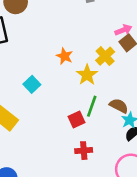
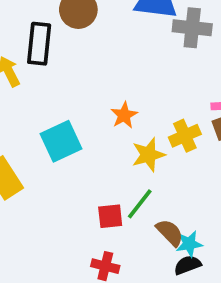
cyan square: (32, 84) -> (61, 141), size x1.5
brown semicircle: (119, 106) -> (170, 233), moved

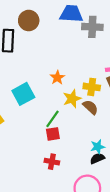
yellow cross: (185, 136) -> (92, 87), turned 35
green line: (140, 204) -> (53, 119), moved
brown semicircle: (170, 233) -> (90, 107), moved

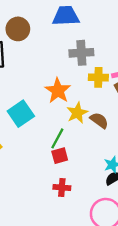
gray cross: (92, 27) -> (81, 53), moved
orange star: (57, 78) -> (58, 91), size x1.5
yellow cross: (92, 87) -> (98, 77), moved

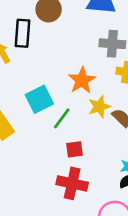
green line: (57, 138) -> (62, 118), moved
red cross: (62, 188) -> (72, 183), size x1.6

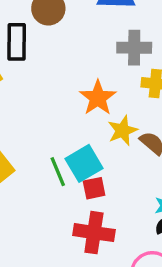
cyan square: (39, 99) -> (84, 163), moved
green line: (62, 118) -> (58, 172), moved, turned -55

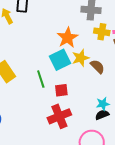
cyan square: (84, 163) -> (60, 60), moved
red cross: (94, 233) -> (59, 116), turned -35

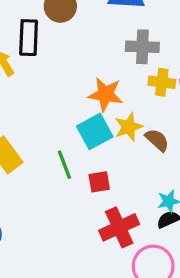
orange star: (68, 38) -> (106, 94), turned -30
red cross: (59, 116) -> (119, 227), moved

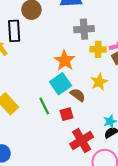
orange star: (106, 94) -> (65, 60), turned 30
yellow star: (129, 127) -> (99, 82), moved
brown semicircle: (157, 140) -> (78, 95), moved

